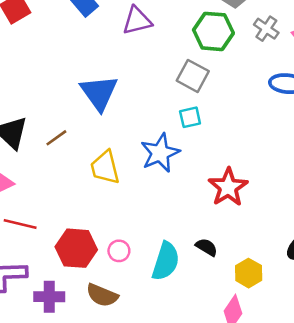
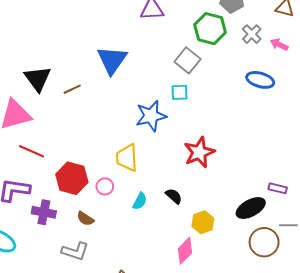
yellow trapezoid: (105, 167) -> (127, 158), moved
cyan semicircle: (166, 261) -> (140, 201), size x0.6
brown semicircle: (102, 295) -> (85, 219), size x0.7

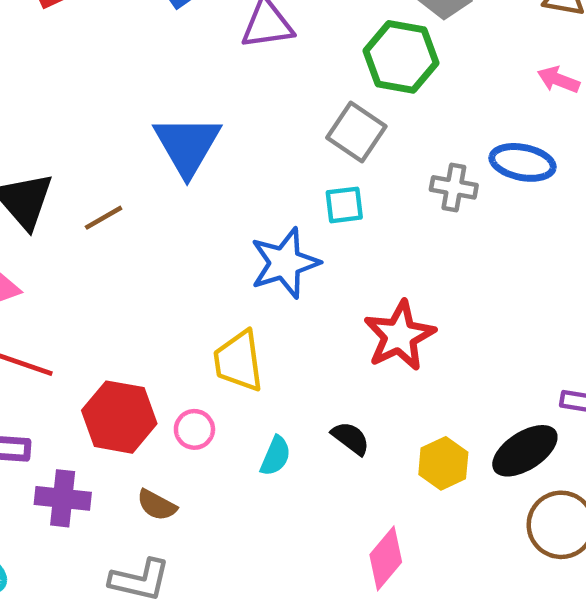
gray cross: (252, 34) -> (454, 187), moved, turned -30
yellow hexagon: (203, 222) -> (443, 463), moved

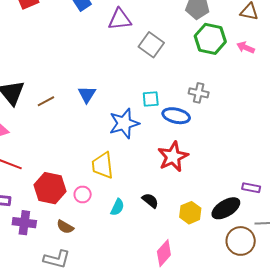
green hexagon: (401, 57) -> (210, 39), moved
gray square: (356, 132) -> (151, 45), moved
blue triangle: (187, 145) -> (87, 94), moved, size x0.6
blue ellipse: (523, 162) -> (176, 116), moved

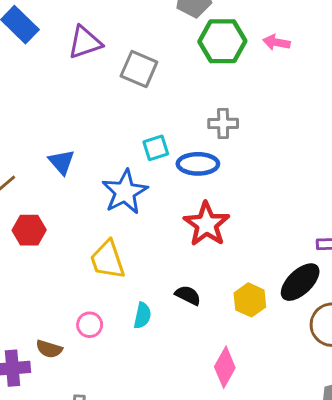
red hexagon: (50, 188) -> (29, 230), moved, size x0.7
pink circle: (83, 194) -> (90, 325), moved
brown semicircle: (65, 227) -> (49, 349), moved

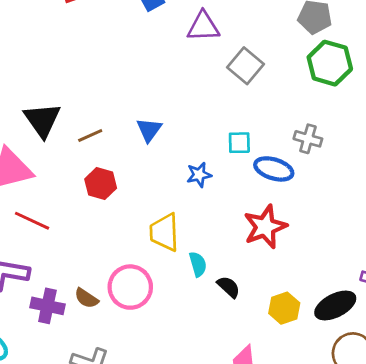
blue star: (125, 192) -> (199, 175), size x0.6
cyan semicircle: (142, 316) -> (198, 264), moved, turned -45
pink circle: (90, 325) -> (130, 287), size x1.8

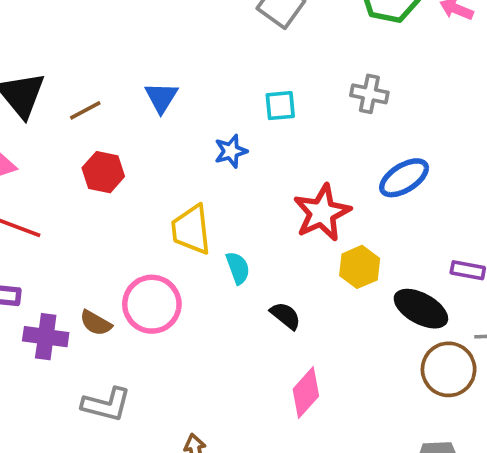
blue ellipse: (274, 169) -> (404, 178), moved, turned -45
black semicircle: (229, 287) -> (285, 316), moved
black ellipse: (335, 305) -> (421, 309), turned 60
yellow hexagon: (284, 308) -> (360, 267), moved

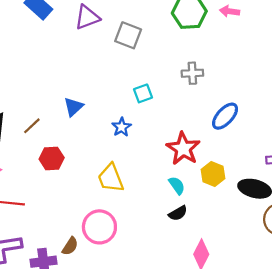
blue triangle: (161, 97) -> (74, 107), turned 30
cyan semicircle: (238, 268) -> (177, 185), moved
black semicircle: (285, 316) -> (178, 213), turned 126
brown semicircle: (96, 323) -> (70, 246), turned -72

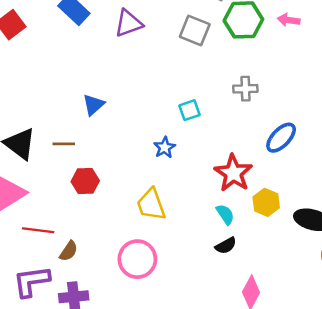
gray square: (128, 35) -> (195, 30), moved
blue triangle: (74, 107) -> (93, 105), moved
brown line: (32, 126) -> (64, 144), turned 42
brown semicircle: (70, 246) -> (69, 251), moved

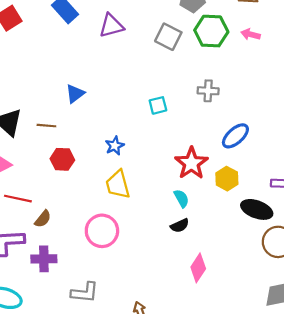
blue star: (165, 148) -> (115, 146), moved
yellow hexagon: (266, 202) -> (227, 179), moved

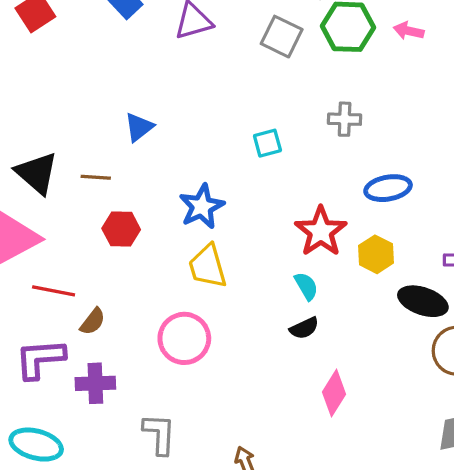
blue ellipse: (235, 136) -> (388, 188), turned 32
blue star: (115, 146) -> (202, 206), size x1.5
gray L-shape: (85, 292) -> (159, 434), turned -92

